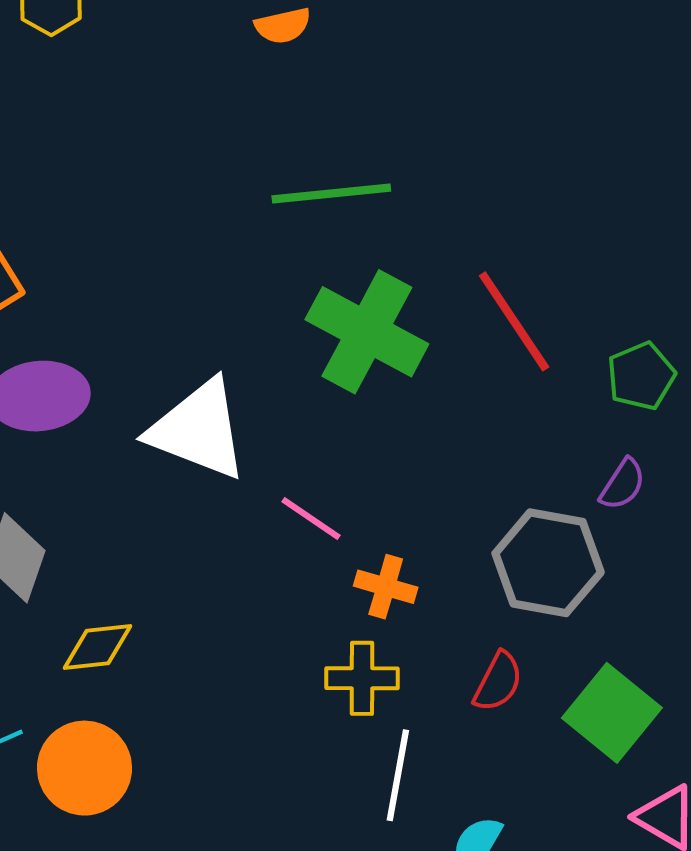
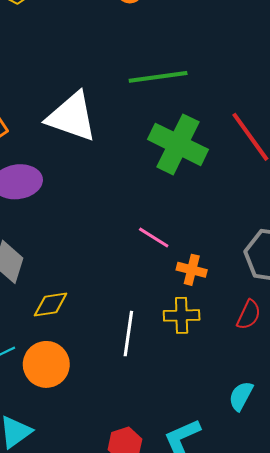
white triangle: (198, 430) -> (72, 117), moved
white line: (398, 775) -> (128, 334), moved

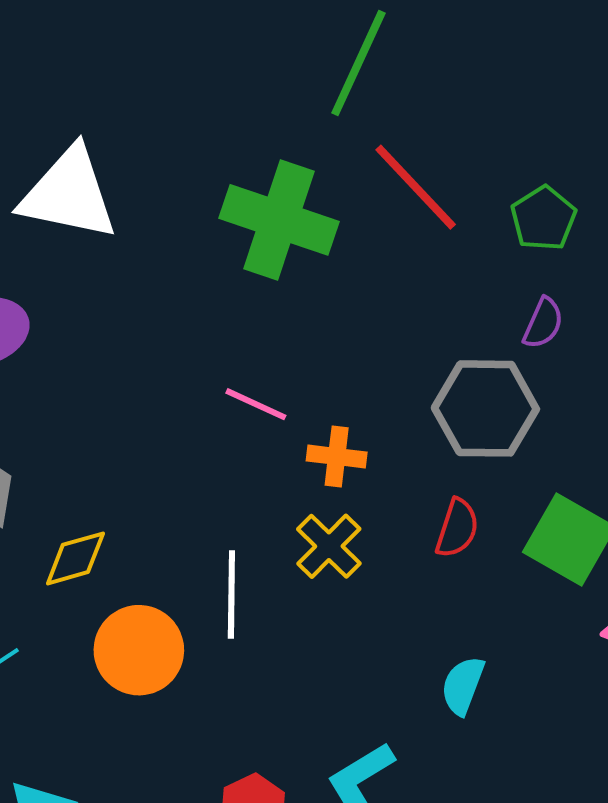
green line: (158, 77) -> (358, 63), moved, turned -50
yellow cross: (182, 315) -> (329, 546), turned -36
orange circle: (46, 364) -> (139, 650), moved

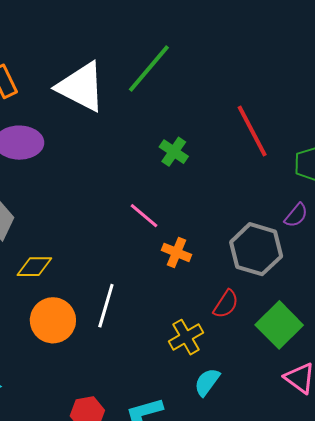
green line: (358, 63) -> (149, 69), moved
green cross: (279, 220) -> (174, 152), moved, size x0.5
yellow cross: (329, 546) -> (186, 337), moved

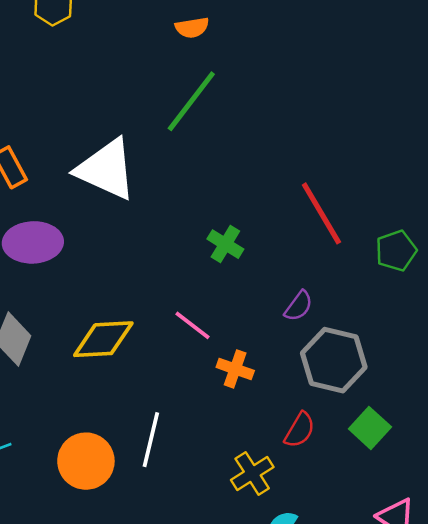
green line: (149, 69) -> (191, 101), moved
purple semicircle: (296, 215) -> (299, 306), moved
yellow diamond: (34, 267) -> (103, 339), moved, size x1.4
green square: (279, 325) -> (370, 428), moved, size x0.7

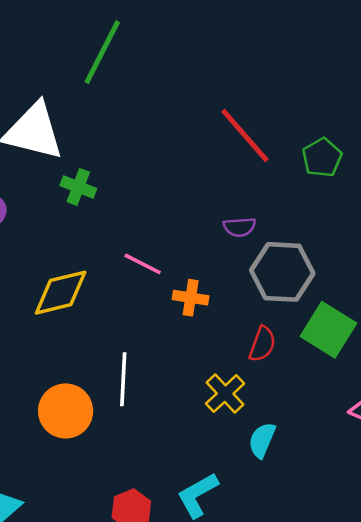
green cross: (225, 244) -> (78, 187), moved
purple semicircle: (299, 306) -> (239, 227), turned 60
green square: (370, 428) -> (328, 330), size x1.4

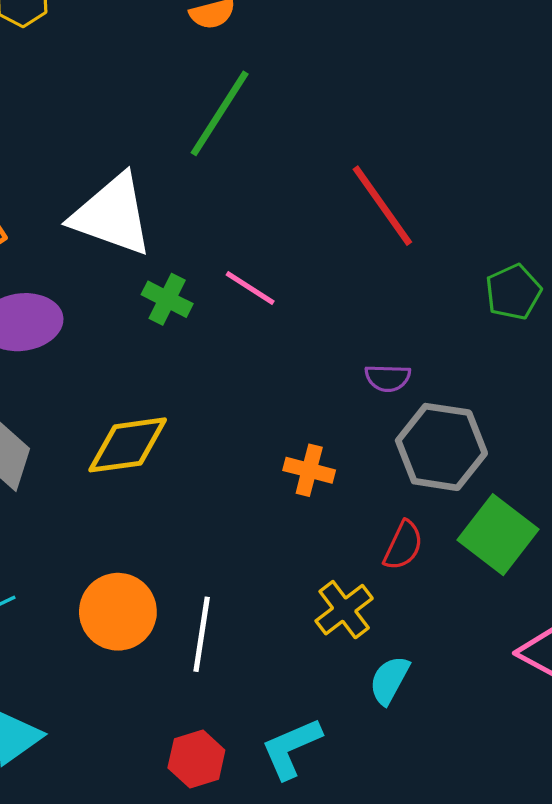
red line: (245, 135) -> (382, 206), moved
pink line: (143, 264) -> (250, 288), moved
white line: (123, 379) -> (202, 634), moved

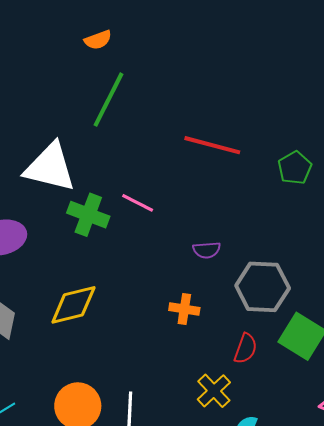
red line: (382, 206) -> (212, 145), turned -34
green pentagon: (513, 292) -> (295, 168), moved
green cross: (167, 299) -> (88, 215), size x1.4
purple semicircle: (388, 378) -> (207, 250), moved

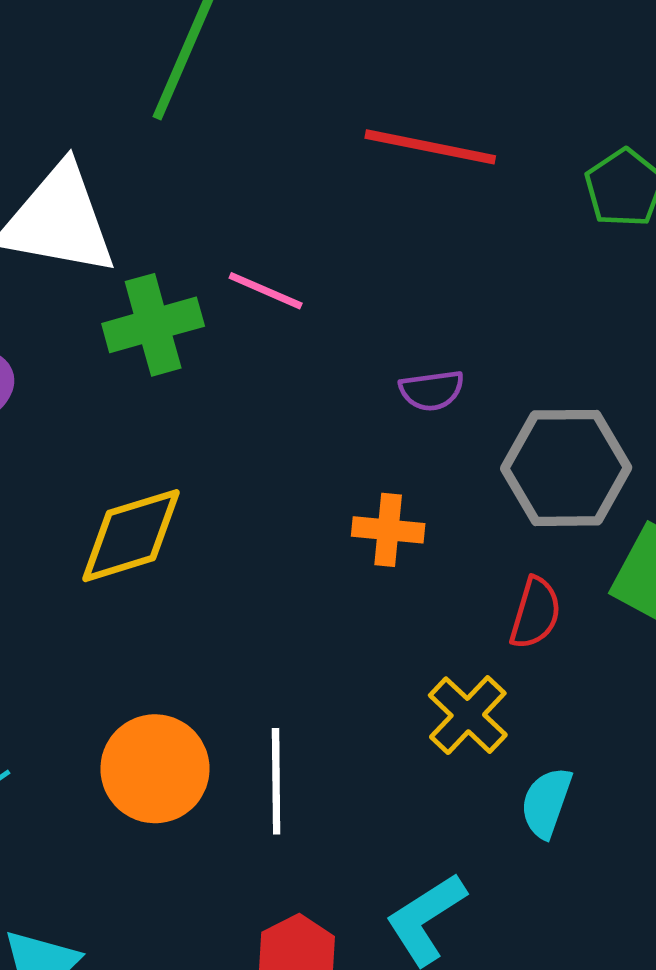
green cross: (88, 215) -> (153, 325), turned -33

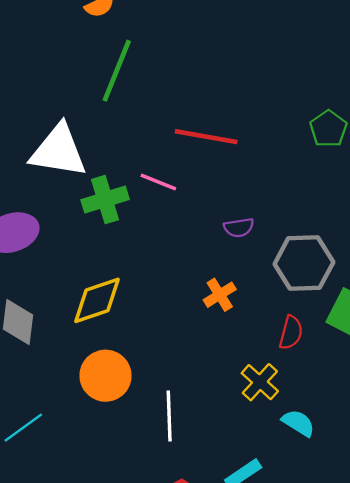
red line: (430, 147) -> (206, 137), moved
orange cross: (388, 530) -> (220, 295), turned -36
orange circle: (155, 769) -> (106, 376), moved
cyan semicircle: (546, 803) -> (298, 423), turned 104

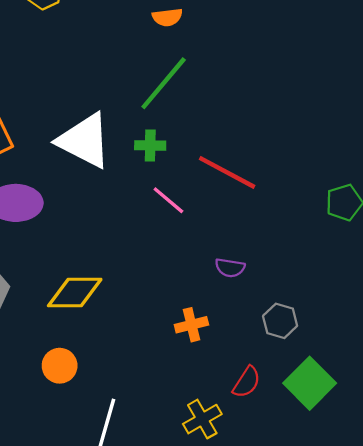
green cross: (105, 200) -> (150, 145), moved, size x0.7
gray hexagon: (304, 263) -> (280, 321), size x0.6
orange circle: (106, 376) -> (60, 366), size x0.7

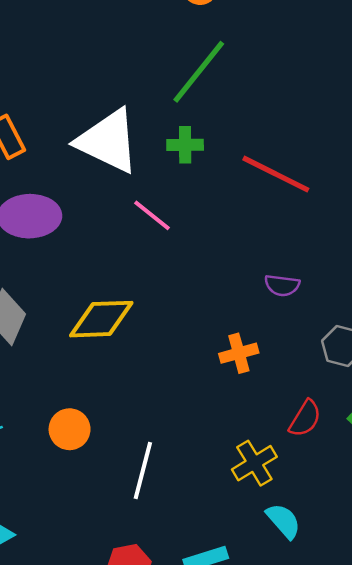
pink line: (168, 200) -> (152, 215), moved
orange circle: (60, 366) -> (70, 429), moved

